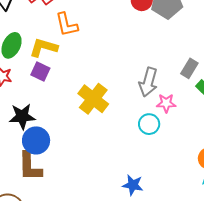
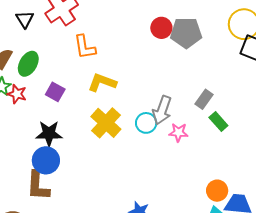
yellow L-shape: (44, 48) -> (102, 82), moved
black star: (22, 116) -> (49, 134), moved
cyan circle: (149, 124) -> (146, 123), moved

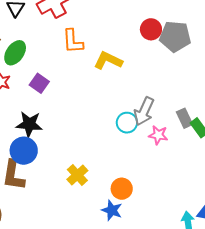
yellow L-shape: (102, 82) -> (108, 61), moved
gray rectangle: (204, 99) -> (184, 118), moved, turned -66
yellow cross: (106, 123) -> (77, 175), moved, size x0.7
orange circle: (217, 191) -> (122, 189), moved

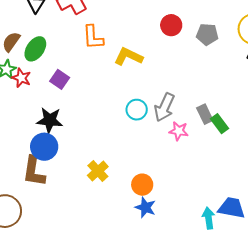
gray pentagon: (175, 36) -> (207, 34), moved, size x0.7
cyan circle: (127, 123) -> (137, 110), moved
blue star: (112, 210) -> (145, 207), moved

